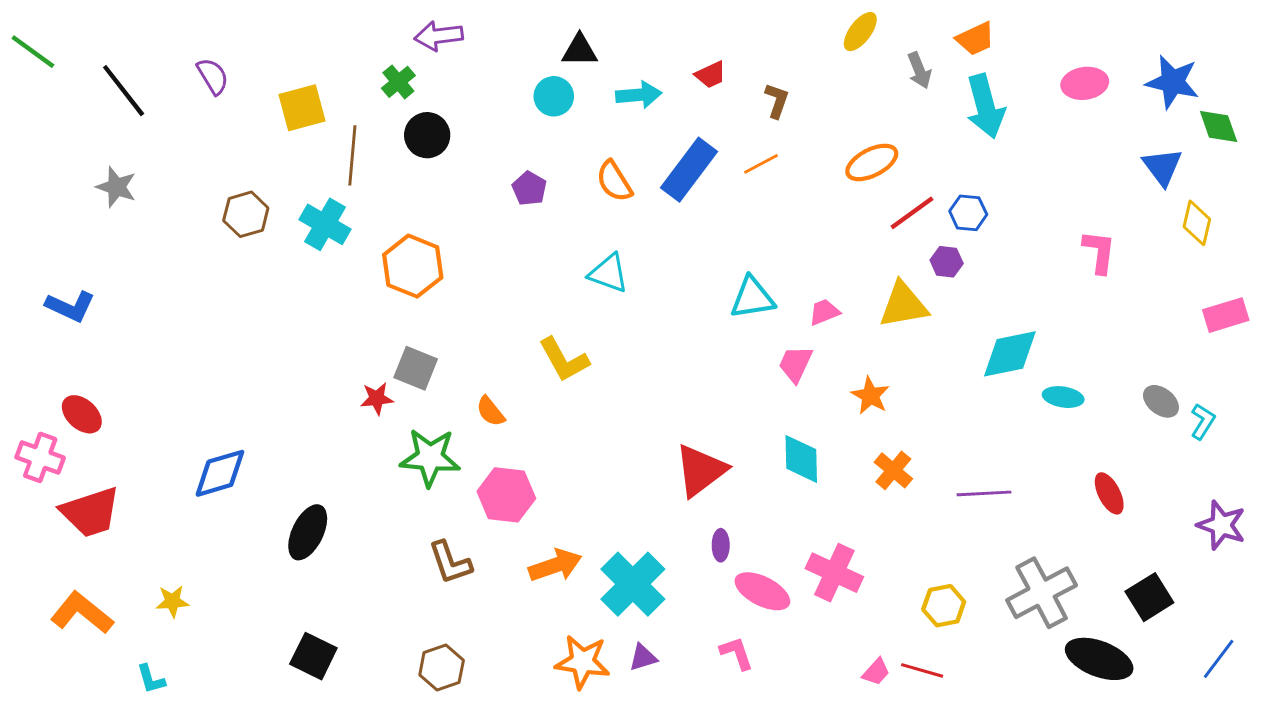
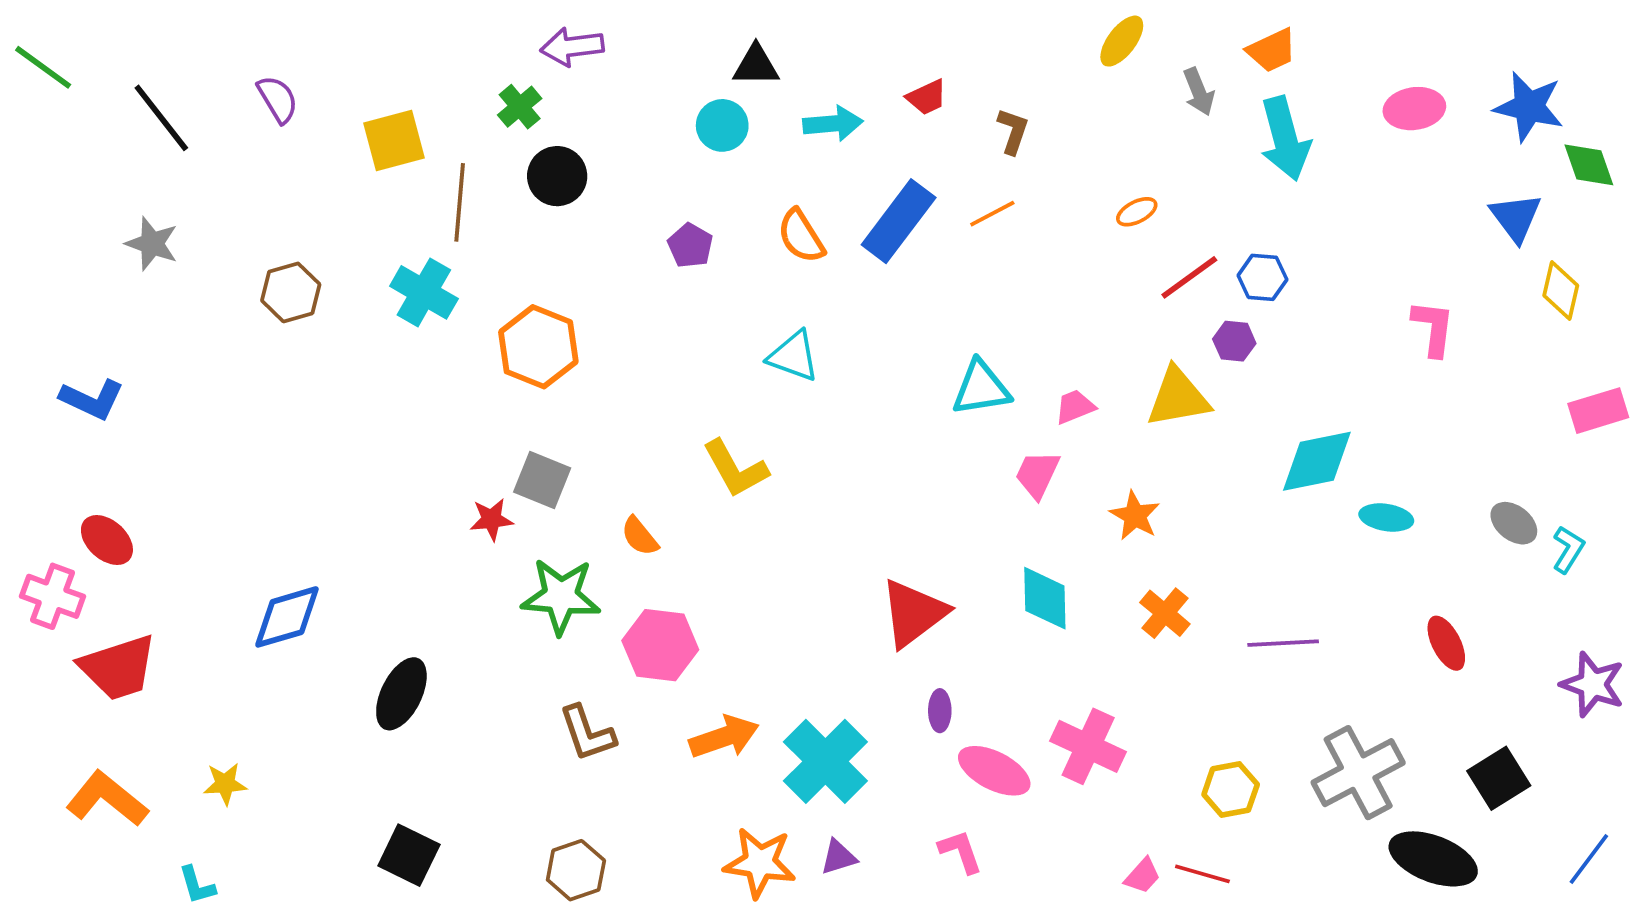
orange ellipse: (872, 162) -> (1137, 212), size x0.6
brown hexagon: (246, 214) -> (291, 292), moved

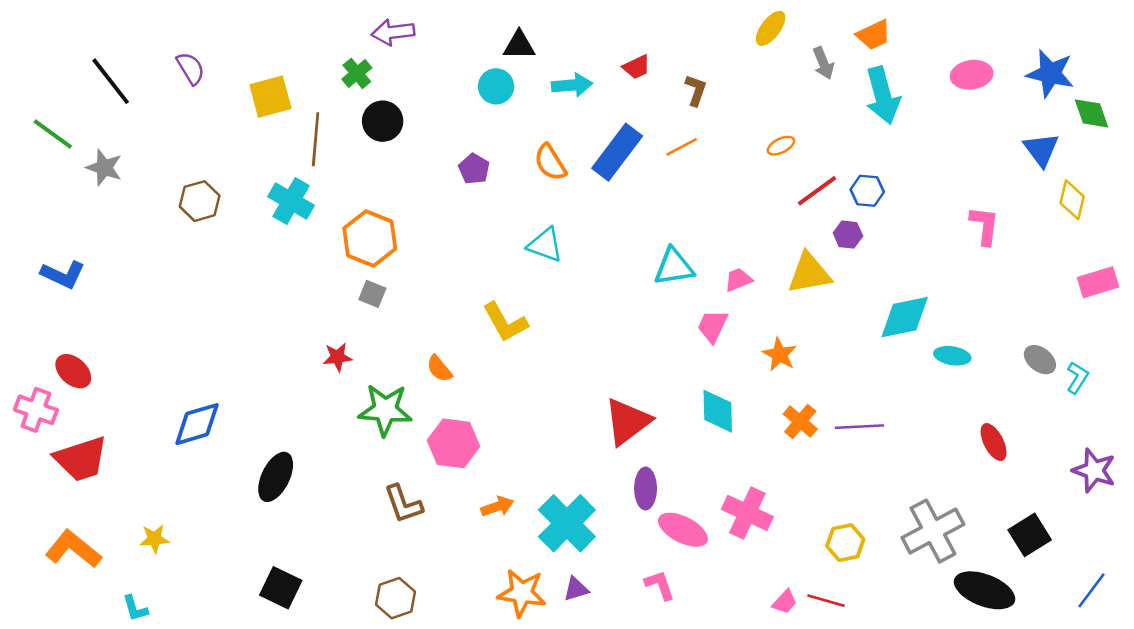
green line: (43, 67) -> (53, 134), moved
gray square: (542, 480) -> (372, 294), moved, size x0.7
purple line: (1283, 643) -> (860, 427), moved
purple ellipse: (940, 711) -> (646, 488), size x1.4
orange arrow: (724, 737) -> (497, 507), size x0.7

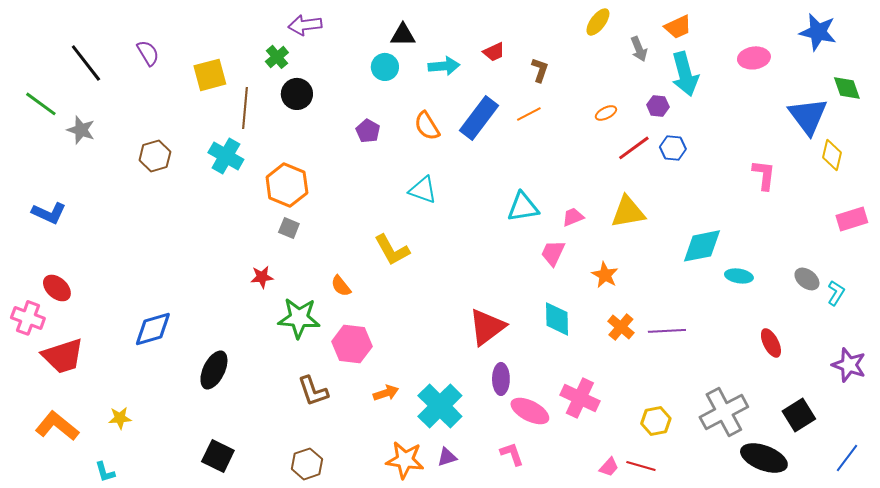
blue star: (1050, 73) -> (818, 32), moved
blue triangle: (1041, 150) -> (808, 116), size x1.4
purple hexagon: (848, 235) -> (658, 106), moved

